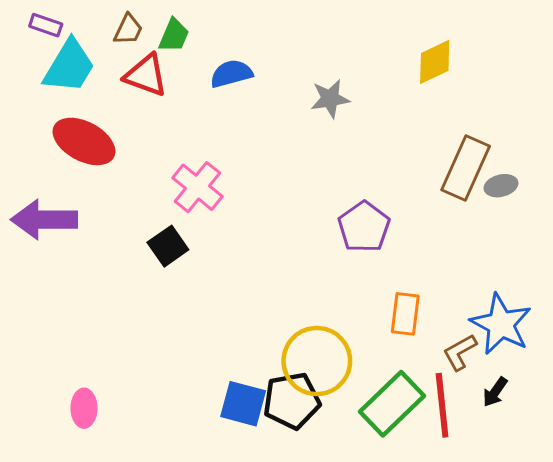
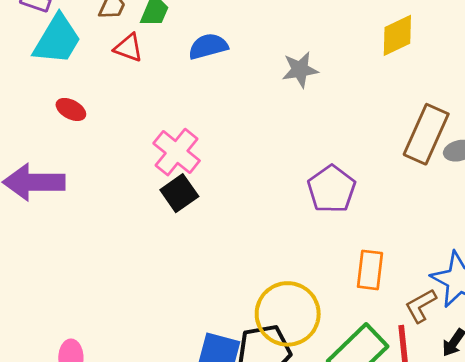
red triangle: (146, 75) -> (129, 48), size x0.7
red ellipse: (84, 141) -> (71, 109), size x0.5
black square: (168, 246) -> (179, 193), moved

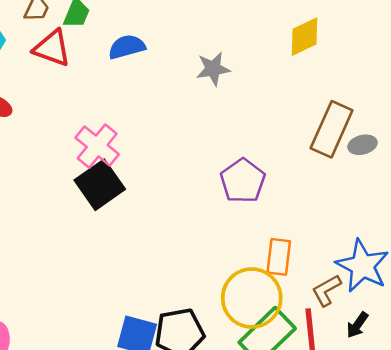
red triangle: (129, 48) -> (52, 48), size x1.4
black square: (179, 193) -> (100, 185), size x1.4
yellow circle: (288, 314) -> (252, 298), moved

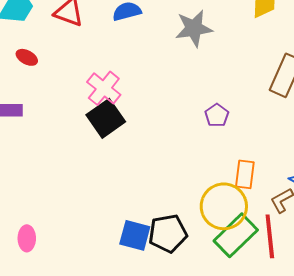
gray star: (213, 69) -> (194, 28), size x1.4
purple pentagon: (243, 181) -> (217, 115), size x0.7

